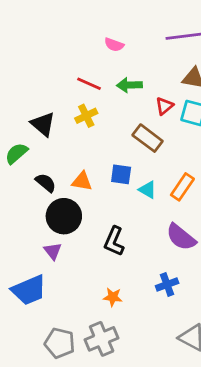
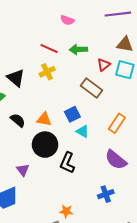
blue square: (121, 174) -> (72, 114), turned -35
cyan triangle: (148, 190) -> (82, 131), moved
black circle: (64, 216) -> (45, 145), moved
orange star: (113, 297) -> (66, 211), moved

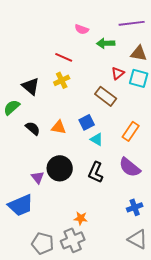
green arrow: (78, 49) -> (106, 43), moved
black circle: (45, 145) -> (60, 168), moved
black L-shape: (67, 163) -> (96, 172), moved
blue cross: (106, 194) -> (135, 207), moved

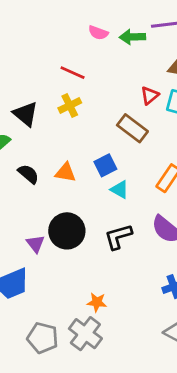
green arrow: (106, 43) -> (132, 37), moved
black L-shape: (96, 172) -> (118, 237), turned 50
gray cross: (73, 240) -> (85, 334), turned -30

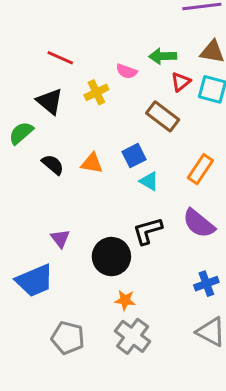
pink semicircle: (98, 33) -> (127, 71), moved
green arrow: (132, 37) -> (163, 56), moved
red line: (73, 73) -> (60, 58), moved
black circle: (67, 231) -> (111, 257), moved
gray cross: (85, 334) -> (133, 336), moved

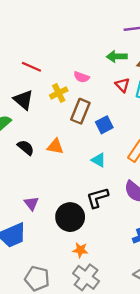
green arrow: (163, 56) -> (117, 57), moved
red triangle: (181, 82) -> (122, 85), turned -35
brown rectangle: (163, 116) -> (80, 111), moved, turned 75
blue square: (134, 156) -> (104, 125), moved

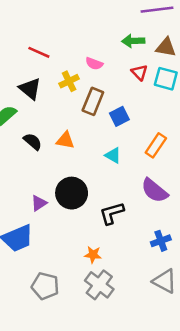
black L-shape: (97, 198) -> (112, 213), moved
purple triangle: (31, 203) -> (39, 203), turned 35
black circle: (70, 217) -> (72, 193), moved

